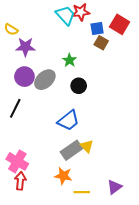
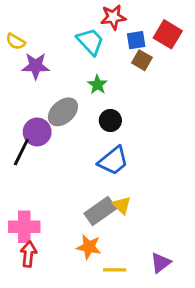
cyan trapezoid: (65, 15) -> (90, 42), moved
purple circle: (24, 77) -> (37, 132), moved
blue trapezoid: (68, 121) -> (113, 161), moved
pink cross: (17, 161) -> (24, 227), turned -30

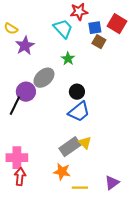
purple star: (36, 66) -> (25, 46), turned -30
black circle: (110, 120) -> (77, 92), moved

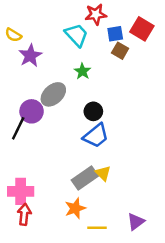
orange star: (62, 172) -> (75, 208), turned -30

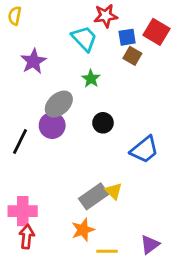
yellow semicircle: (13, 35) -> (15, 16), moved, turned 70
purple circle: (32, 111) -> (52, 125), moved
blue trapezoid: (96, 136) -> (144, 150), moved

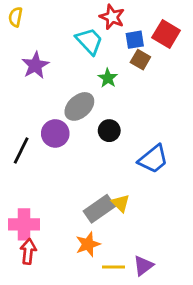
red star: (106, 16) -> (112, 17), turned 30
green star: (91, 79) -> (108, 78), moved
gray ellipse: (59, 104) -> (79, 106), moved
purple triangle: (150, 245) -> (143, 266), moved

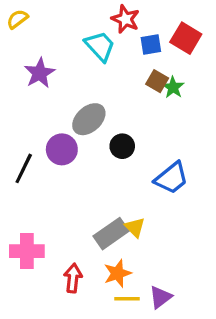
yellow semicircle: (15, 17) -> (17, 19), turned 42
brown square: (140, 60) -> (157, 81), moved
green star: (108, 78) -> (173, 87), moved
orange star: (88, 244) -> (117, 273), moved
red arrow: (28, 251) -> (73, 278), moved

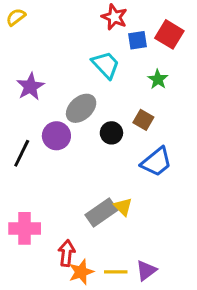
cyan trapezoid: (100, 46) -> (106, 65), moved
purple star: (40, 73) -> (30, 87), moved
brown square: (157, 81) -> (143, 120), moved
orange star: (117, 273) -> (81, 272), moved

